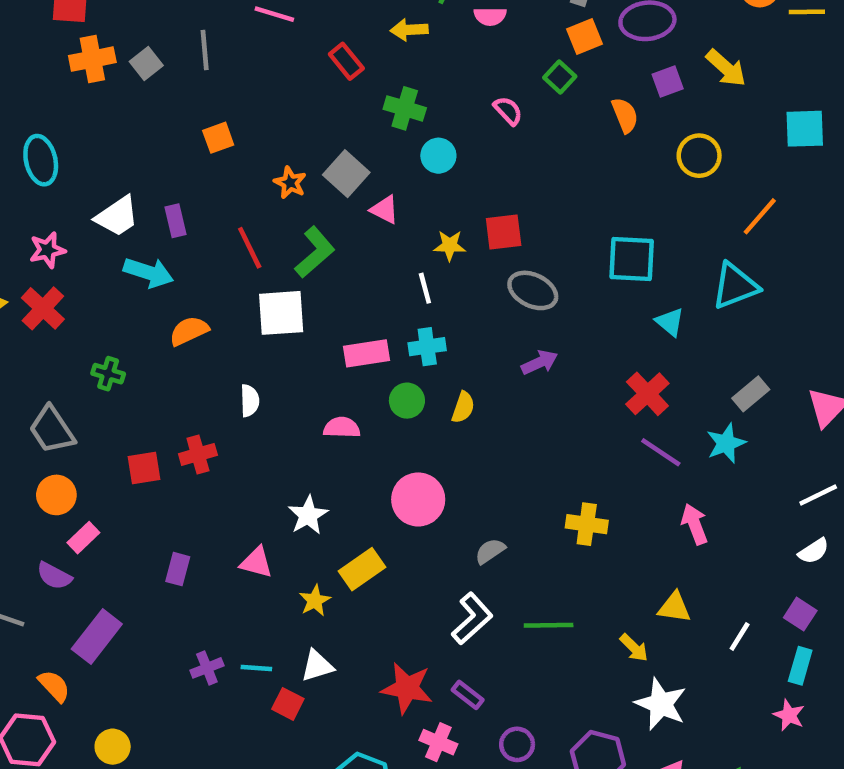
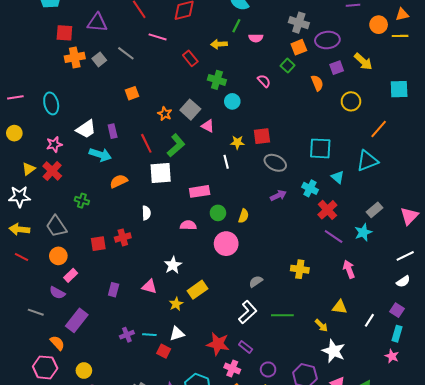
gray line: (205, 50) -> (126, 53), turned -48
cyan cross: (427, 347) -> (310, 188), moved, turned 35
pink circle: (418, 499) -> (226, 244), moved

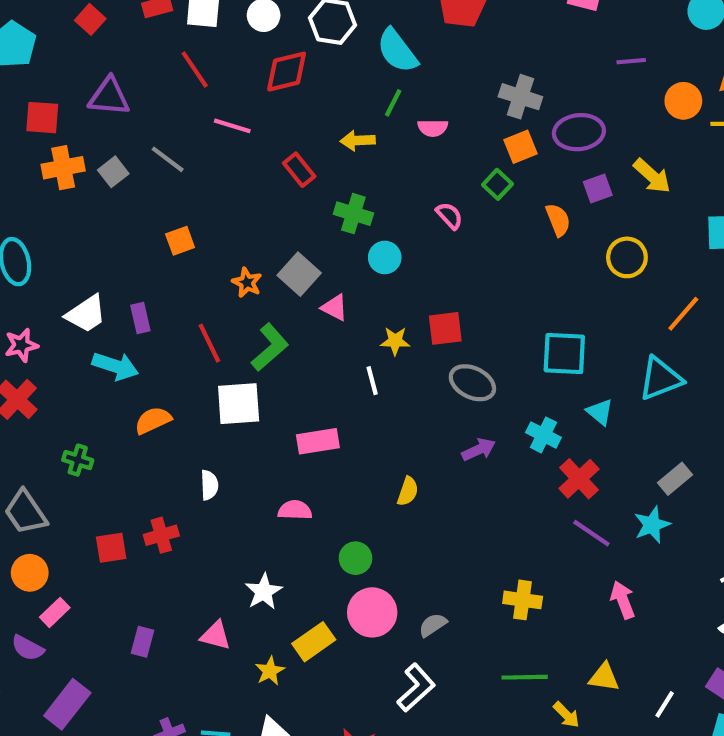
green circle: (218, 213) -> (355, 558), moved
pink circle: (226, 244) -> (372, 612), moved
green line: (282, 315) -> (525, 677), moved

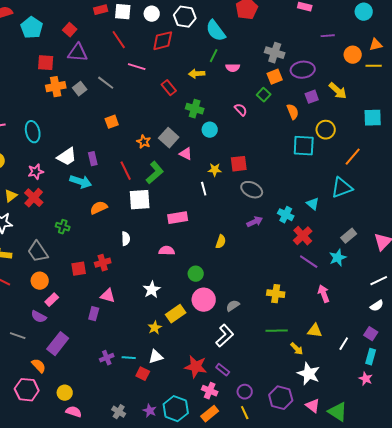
red square: (90, 19) -> (70, 30), moved
cyan square: (564, 354) -> (304, 146), moved
pink triangle: (216, 635) -> (108, 296), moved

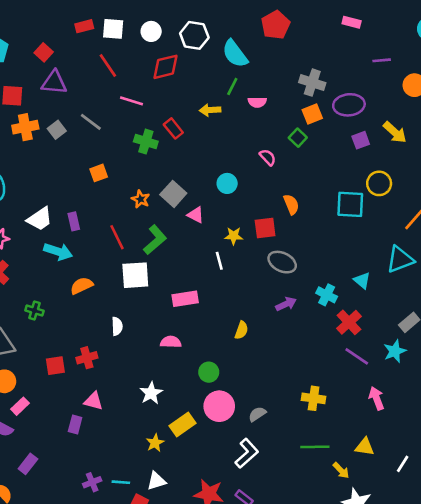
green cross: (195, 109) -> (146, 142), moved
orange semicircle: (293, 112) -> (291, 204), moved
purple rectangle: (58, 344) -> (28, 464), size x0.7

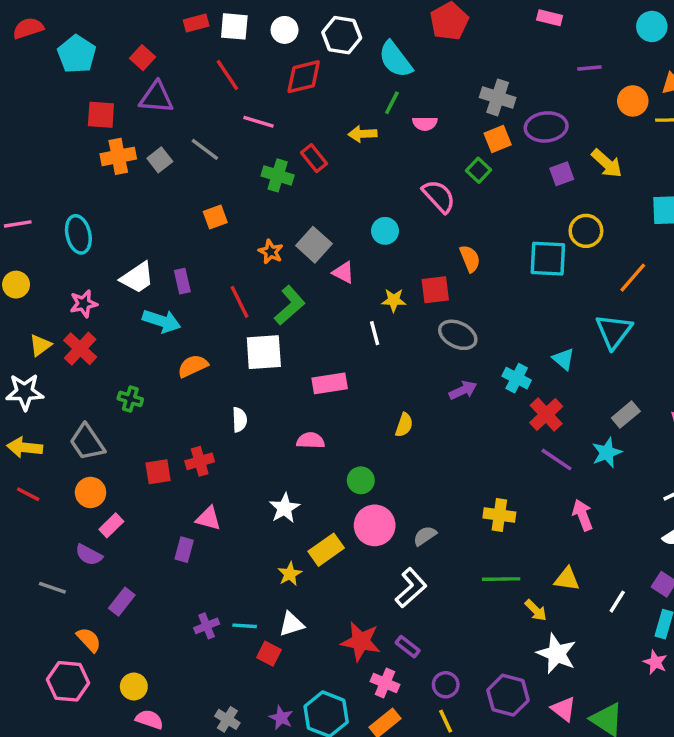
pink semicircle: (268, 157) -> (439, 196), size x1.5
cyan triangle: (400, 259) -> (614, 331), turned -32

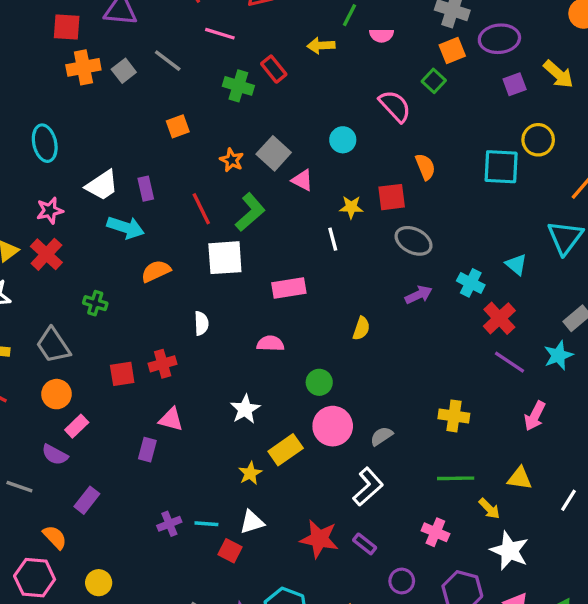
pink arrow: (583, 515) -> (535, 416), turned -132
pink cross: (385, 683) -> (435, 532), moved

